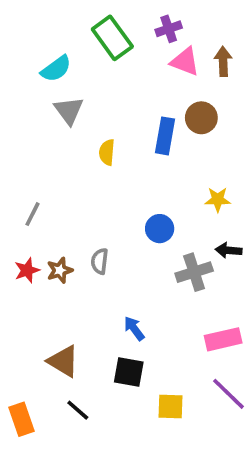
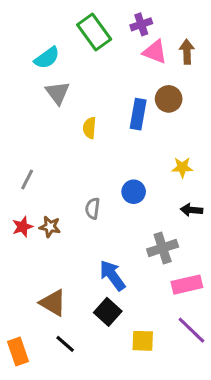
gray semicircle: (100, 261) -> (93, 208), moved
brown star: (60, 270) -> (50, 227), turned 30
gray cross: (194, 272) -> (163, 248), moved
blue arrow: (134, 328) -> (112, 275), size x1.5
black square: (129, 372) -> (108, 312), turned 32

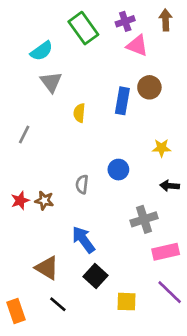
brown arrow: (187, 52) -> (166, 20), moved
gray line: (27, 180) -> (24, 134), moved
blue arrow: (112, 275) -> (83, 240), moved

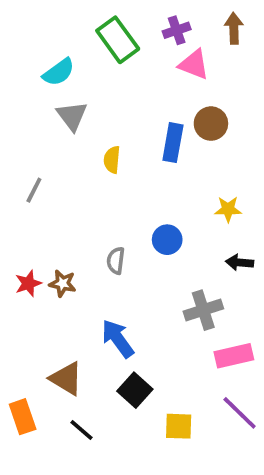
orange rectangle: (16, 311) -> (23, 417), moved

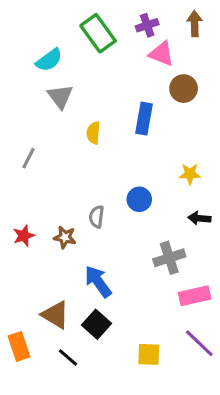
brown circle: (211, 124) -> (184, 89), moved
brown star: (62, 283) -> (65, 237), moved
black square: (135, 390) -> (97, 324), moved

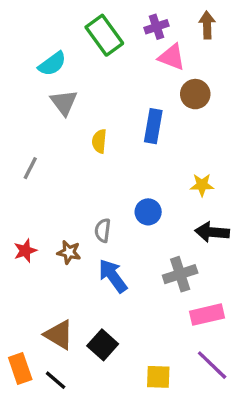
black arrow: (199, 218) -> (212, 232), size x1.4
blue arrow: (98, 282) -> (113, 276), moved
black line: (68, 358) -> (56, 380), moved

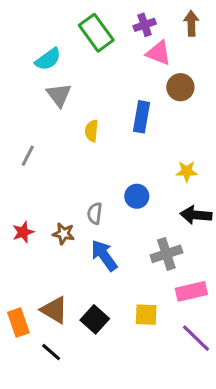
orange rectangle: (20, 368) -> (18, 322), moved
yellow square: (158, 377) -> (146, 315), moved

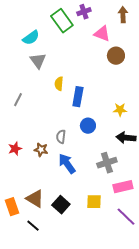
purple cross: (145, 25) -> (84, 12), moved
blue rectangle: (141, 117) -> (78, 97), moved

